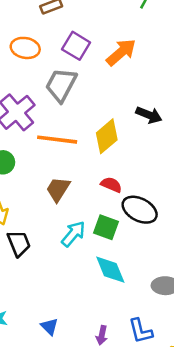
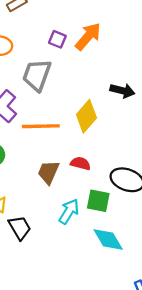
purple square: (76, 46) -> (57, 39), moved, size x0.7
red semicircle: (111, 185) -> (80, 163), moved

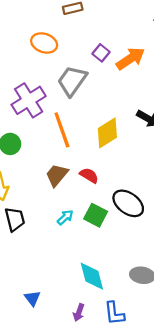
orange line: (41, 126) -> (62, 130), turned 56
cyan arrow: (69, 211) -> (65, 217), size x0.7
cyan diamond: (108, 239) -> (92, 276), moved

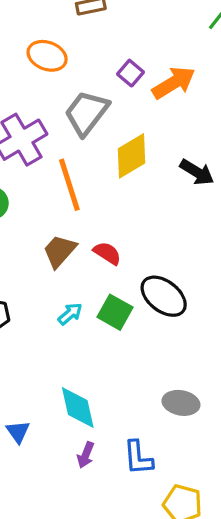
yellow diamond: (107, 133) -> (131, 156), moved
cyan diamond: (92, 276) -> (78, 408), moved

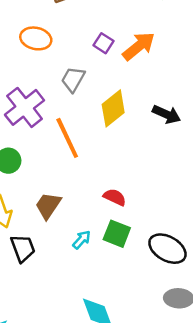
gray trapezoid: (87, 113) -> (73, 79), size x0.7
brown trapezoid: (60, 251) -> (48, 205), moved
red semicircle: (107, 253) -> (115, 197), moved
black ellipse: (164, 296) -> (167, 249), moved

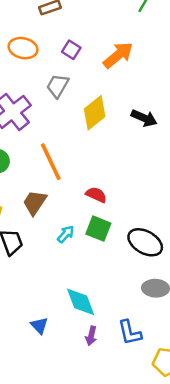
purple square: (104, 43) -> (71, 50), moved
orange line: (67, 138) -> (51, 162), moved

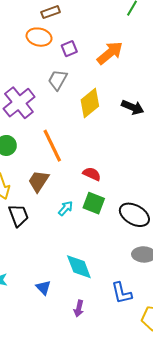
orange ellipse: (23, 48) -> (39, 37), moved
purple square: (71, 50) -> (69, 49), turned 35
purple arrow: (91, 336) -> (79, 309), moved

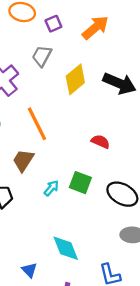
black arrow: (133, 107) -> (119, 83), size x1.4
red semicircle: (92, 174) -> (100, 142), moved

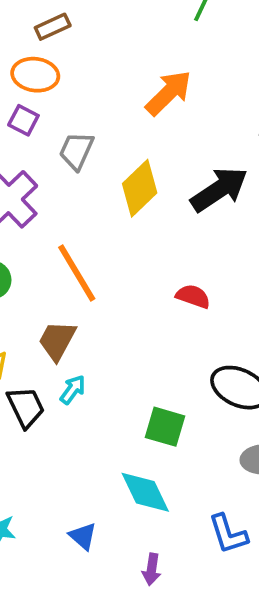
purple square: (53, 24) -> (23, 120), moved, turned -35
black arrow: (119, 83) -> (219, 189), turned -52
green square: (80, 183) -> (165, 427), moved
cyan arrow: (51, 188) -> (73, 390), moved

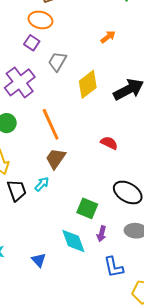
orange arrow: (169, 93) -> (108, 37), size x0.6
brown trapezoid: (57, 340) -> (56, 158), moved
purple arrow: (152, 569) -> (102, 234), moved

